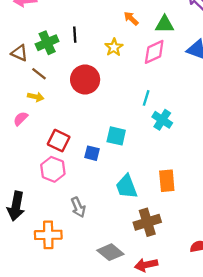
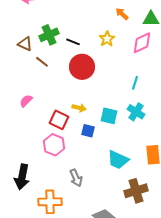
black line: (75, 35) -> (73, 42), moved, turned -64
yellow arrow: (36, 97) -> (79, 108), moved
cyan cross: (162, 120) -> (136, 112), moved
cyan trapezoid: (127, 187) -> (118, 160), turned -45

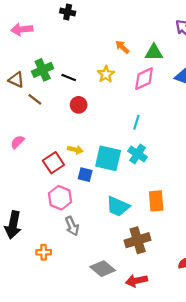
red circle: (82, 67) -> (79, 105), size x0.6
cyan square: (109, 116) -> (108, 158), size x1.4
red square: (59, 120) -> (53, 163), turned 30
pink hexagon: (54, 145) -> (60, 198), moved
orange cross: (50, 202) -> (44, 252), size x0.6

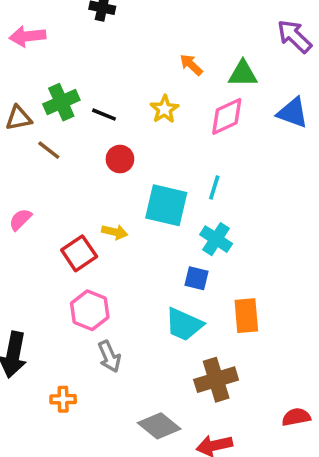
brown triangle: (16, 80) -> (19, 118), turned -35
cyan square: (108, 158) -> (166, 205), moved
blue square: (85, 175) -> (196, 278), moved

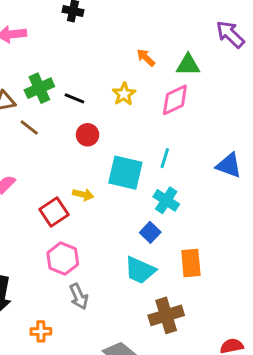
blue triangle: (293, 113) -> (229, 165), moved
blue square: (196, 278) -> (150, 232), turned 30

